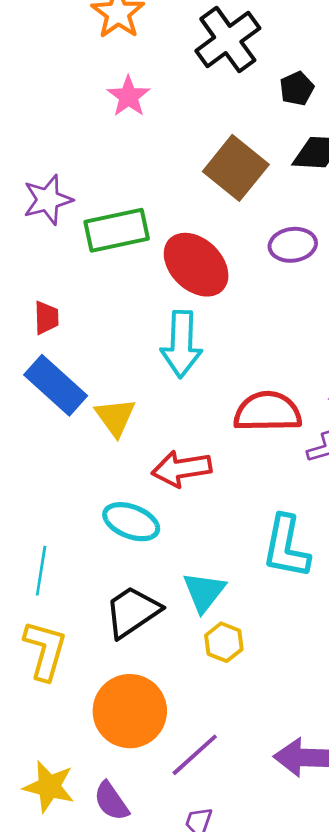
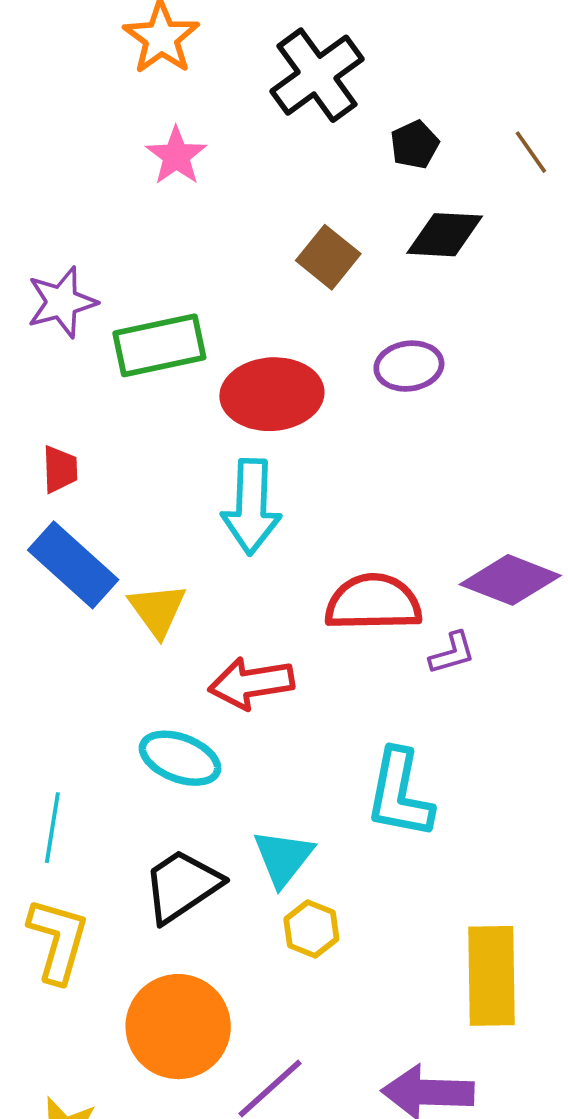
brown square: (236, 168) -> (328, 257), size x0.7
red ellipse: (196, 265) -> (272, 394), turned -48

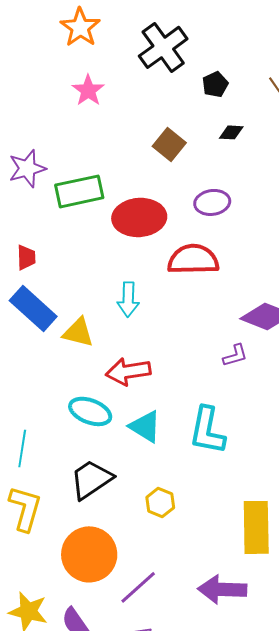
black diamond: (445, 235) -> (231, 132), size x0.6
cyan arrow: (251, 507) -> (128, 299), moved, size x0.7
red semicircle: (373, 602) -> (193, 259), moved
yellow triangle: (157, 610) -> (78, 332), turned -40
cyan triangle: (283, 858) -> (145, 426), moved, turned -36

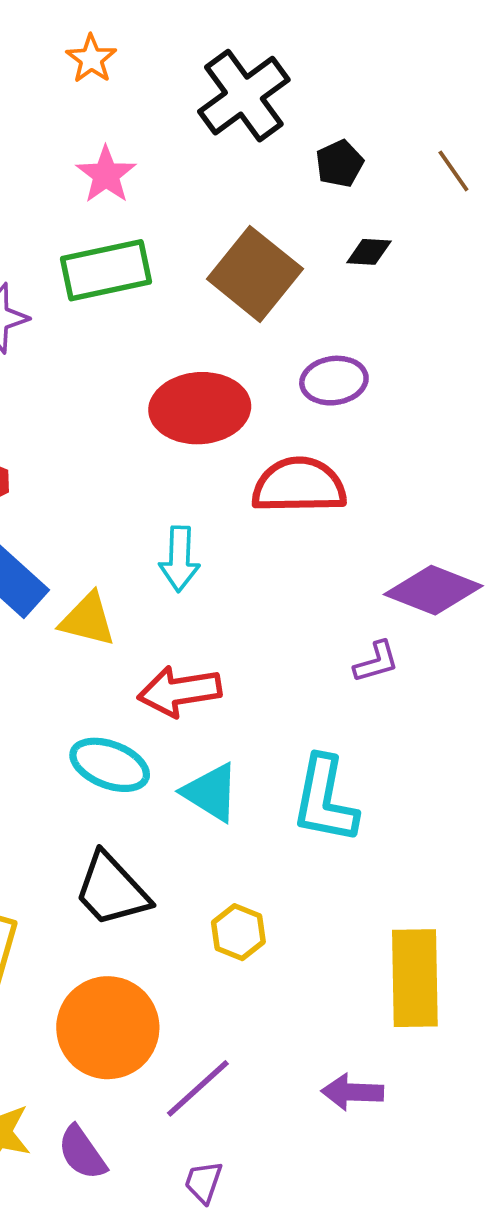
orange star: (80, 27) -> (91, 59), size x0.7
brown square: (169, 144) -> (255, 274), size x1.5
green rectangle: (79, 191) -> (106, 270), moved
black trapezoid: (91, 479) -> (111, 890), turned -99
purple arrow: (222, 589) -> (352, 1092), size x0.7

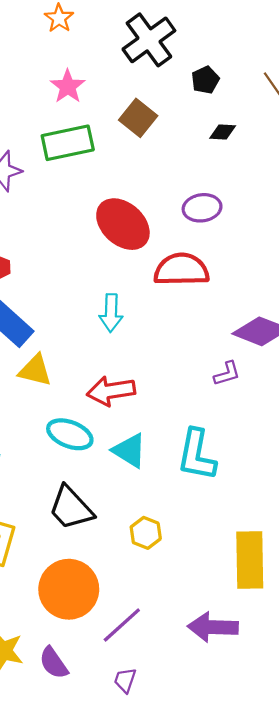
brown square: (255, 274) -> (138, 118), moved, size x0.7
red ellipse: (200, 408) -> (123, 224), turned 46
yellow triangle: (88, 620) -> (35, 370), moved
purple arrow: (352, 1092) -> (213, 627), size x1.4

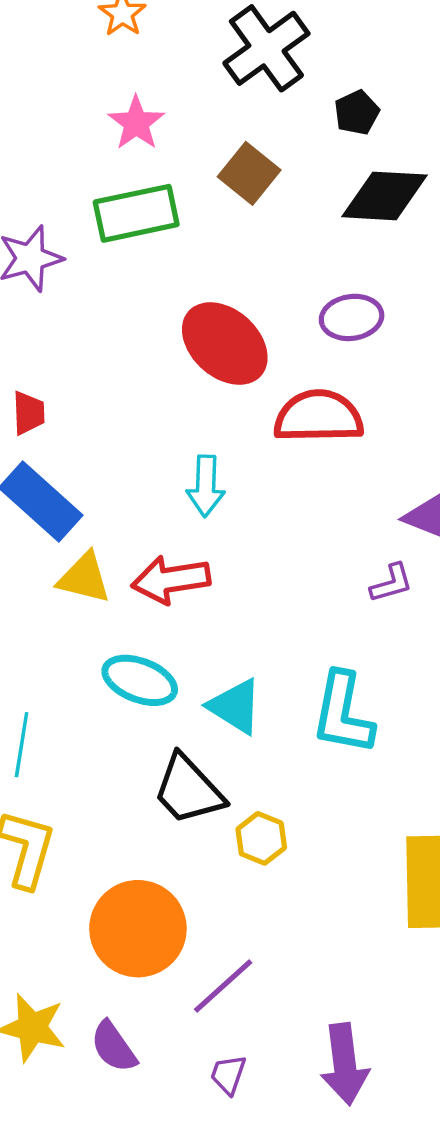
black diamond: (223, 132) -> (385, 196), size x2.0
red arrow: (111, 391) -> (171, 580), moved
black trapezoid: (71, 508) -> (188, 790), moved
purple arrow: (213, 627) -> (345, 1064), moved, turned -99

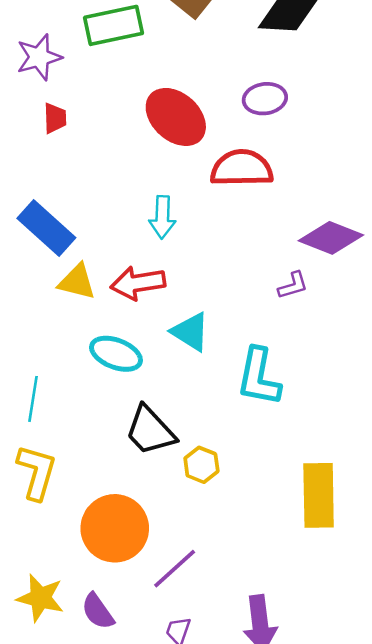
red trapezoid: (29, 413) -> (55, 118), moved
cyan triangle: (235, 706) -> (190, 332), moved

